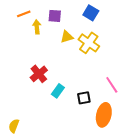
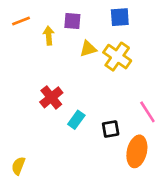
blue square: (91, 13) -> (120, 17), turned -35
orange line: (24, 14) -> (21, 21), moved

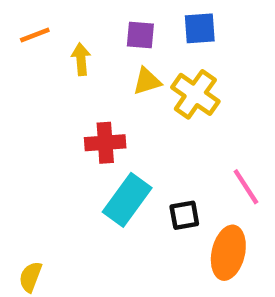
purple square: (72, 21) -> (140, 35), moved
red cross: (51, 97) -> (105, 143), moved, turned 35
cyan rectangle: (76, 120) -> (127, 200), size x1.6

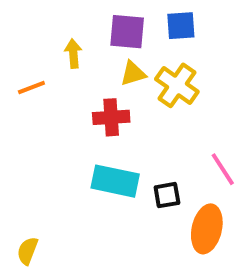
orange line: (35, 35) -> (31, 87), moved
purple square: (140, 35) -> (127, 32), size x1.4
red cross: (105, 143) -> (111, 117), moved
cyan rectangle: (127, 200) -> (115, 181), turned 66

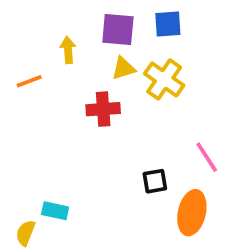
cyan rectangle: (115, 181) -> (55, 211), moved, size x0.6

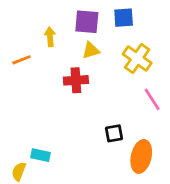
yellow cross: (164, 79) -> (137, 58), moved
pink line: (207, 157) -> (152, 99), moved

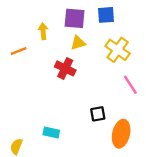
red cross: (76, 80) -> (65, 68), turned 30
cyan rectangle: (41, 155) -> (51, 133), moved

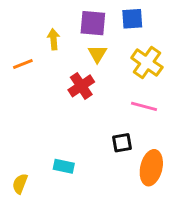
yellow triangle: (78, 43) -> (97, 54), turned -42
red cross: (65, 68) -> (81, 86), turned 30
pink line: (130, 85) -> (144, 106), moved, turned -42

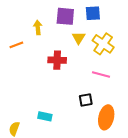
yellow triangle: (97, 54) -> (79, 38), moved
red cross: (81, 86) -> (57, 60), turned 36

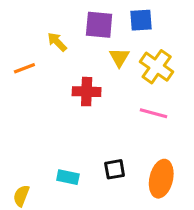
yellow arrow: (38, 28) -> (57, 42), turned -40
black square: (86, 100) -> (115, 169), moved

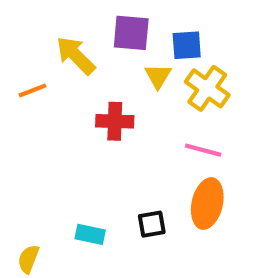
blue square: (141, 20) -> (187, 45), moved
yellow arrow: (57, 42) -> (76, 55), size x1.5
orange ellipse: (161, 179) -> (207, 204), moved

